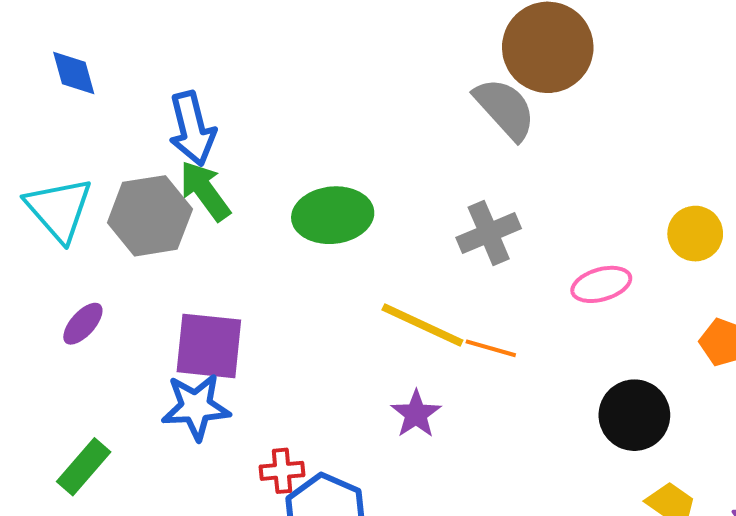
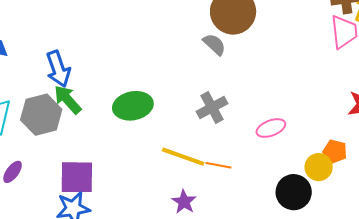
gray semicircle: (505, 109) -> (214, 44), size x0.7
yellow circle: (695, 234) -> (319, 167), moved

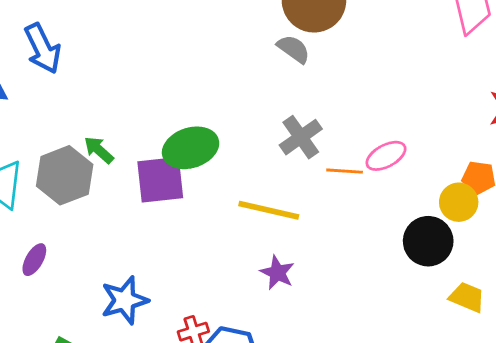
blue arrow: (58, 69) -> (43, 49), moved
green arrow: (68, 100) -> (99, 150), size x0.7
orange line: (218, 165) -> (345, 171), moved
purple square: (77, 177) -> (160, 180), moved

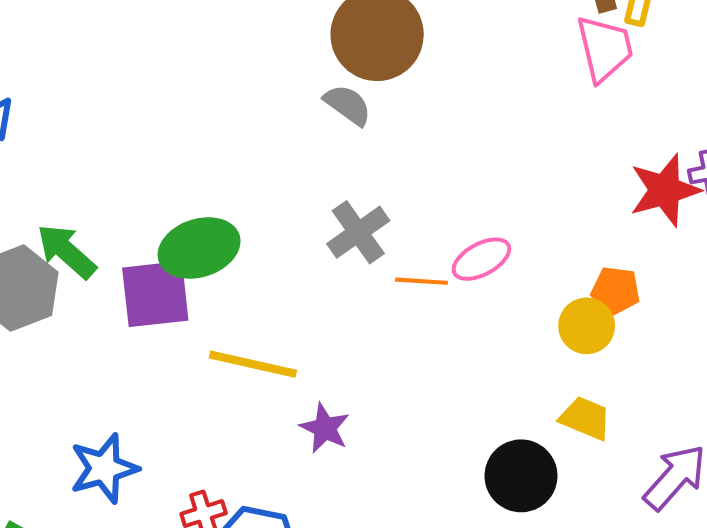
green arrow: (99, 150) -> (66, 251), size x1.4
yellow line: (269, 210) -> (253, 364), moved
black circle: (428, 241) -> (521, 476), moved
yellow trapezoid: (467, 297) -> (585, 418), moved

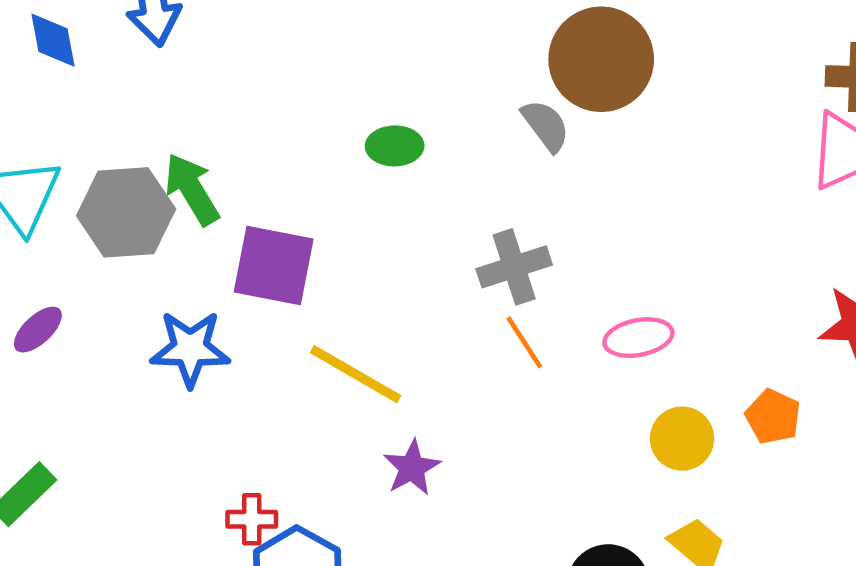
green ellipse: (199, 248) -> (395, 146), moved, size x0.6
orange line: (422, 281) -> (524, 342), moved, turned 36
yellow circle: (587, 326) -> (682, 439), moved
blue star: (104, 468) -> (190, 349), moved

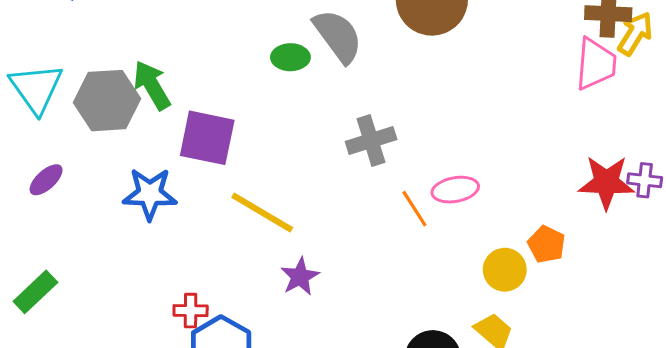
gray semicircle: (546, 125) -> (338, 36), moved, size x1.5
orange line: (524, 342) -> (414, 209), moved
yellow circle: (682, 439) -> (505, 270), moved

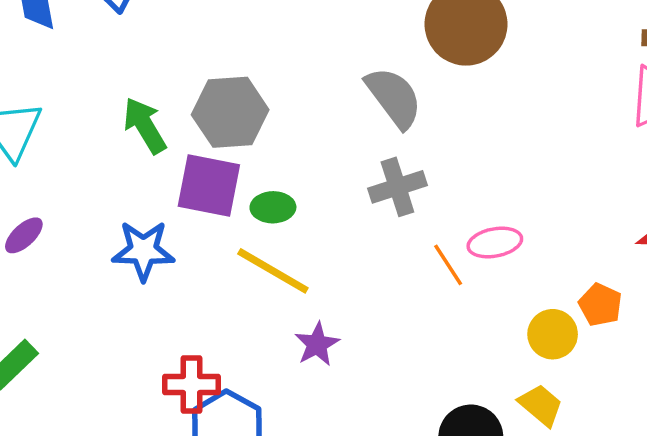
gray semicircle: (338, 36) -> (394, 97), moved
green ellipse: (290, 57) -> (273, 207), moved
gray hexagon: (107, 101) -> (230, 112), moved
red cross: (191, 311) -> (191, 384), size x1.4

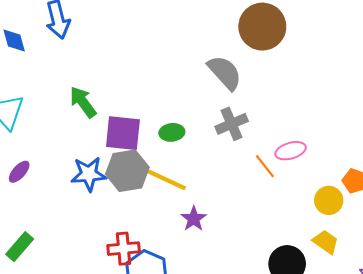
gray hexagon: (230, 112) -> (127, 171), moved
green ellipse: (273, 207) -> (172, 132), moved

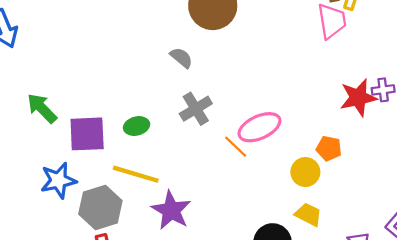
gray semicircle: (225, 73) -> (181, 58), size x0.6
pink ellipse: (291, 151) -> (259, 127), size x1.4
gray hexagon: (127, 171) -> (100, 207), moved
purple star: (194, 219) -> (171, 210), size x1.5

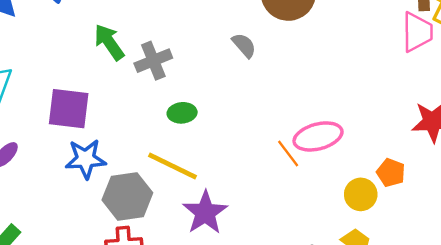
green arrow: (42, 108) -> (109, 42), moved
gray cross: (196, 109) -> (153, 61), moved
purple square: (87, 134) -> (69, 109), moved

